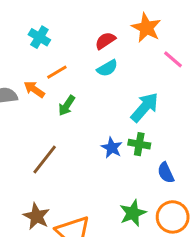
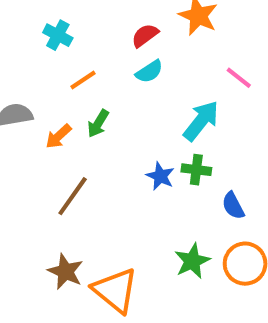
pink line: (173, 59) -> (239, 78), moved
orange arrow: (34, 89) -> (58, 136), moved, turned -75

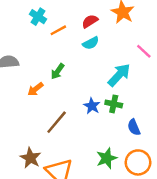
orange line: (83, 80) -> (58, 30), moved
orange arrow: (58, 136) -> (35, 89), moved
brown line: (73, 196) -> (57, 122), moved

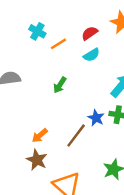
orange arrow: (35, 89) -> (40, 135), moved
brown line: (57, 122) -> (76, 135), moved
brown star: (30, 158) -> (37, 160), moved

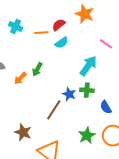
orange line: (58, 44) -> (41, 33), moved, turned 32
orange arrow: (40, 135) -> (20, 78), moved

